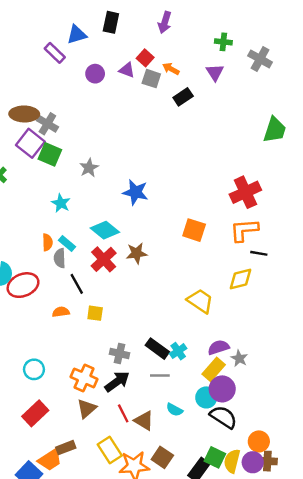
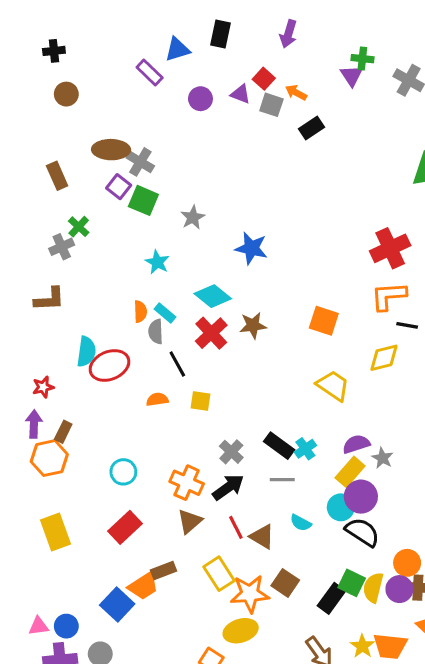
purple triangle: (215, 72) -> (352, 76), moved
purple square: (30, 143) -> (119, 187), size x0.7
orange square: (194, 230) -> (324, 321), moved
gray cross: (120, 353) -> (231, 452), turned 30

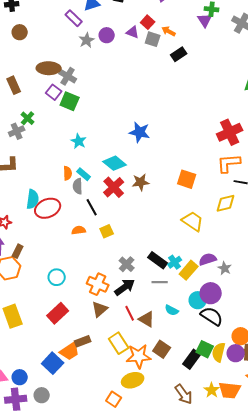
gray star: (193, 217) -> (87, 40), moved
yellow square: (200, 401) -> (107, 231), turned -32
yellow rectangle: (350, 472) -> (189, 270), moved

